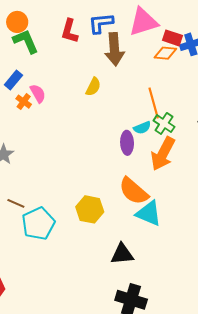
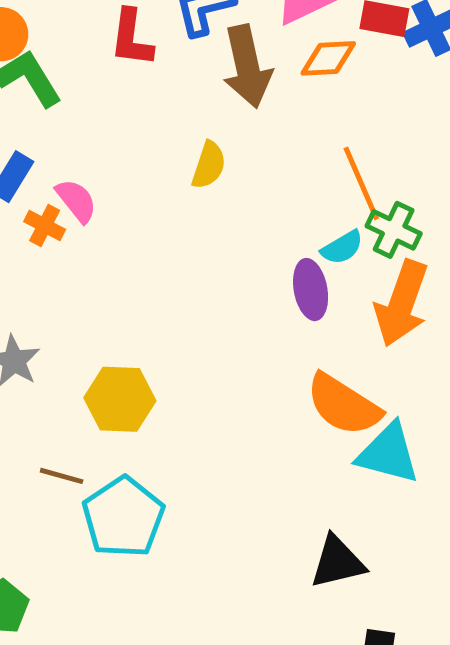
orange diamond: (165, 53) -> (328, 58), moved
yellow hexagon: (90, 209) -> (120, 399), moved

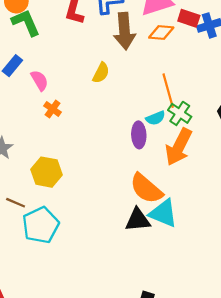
orange cross: (45, 225) -> (53, 109), moved
black triangle: (338, 562) -> (138, 220), moved

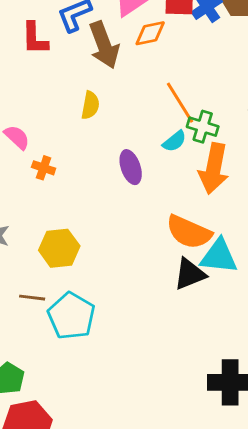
purple ellipse: (139, 135) -> (131, 167), moved

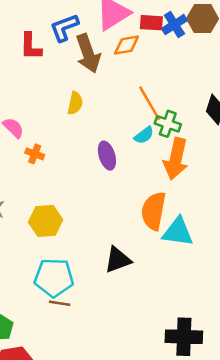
orange semicircle: (189, 232) -> (154, 211), turned 75
black triangle: (190, 274) -> (118, 260), moved
brown line: (32, 298) -> (60, 303), moved
cyan pentagon: (71, 316) -> (54, 278), turned -30

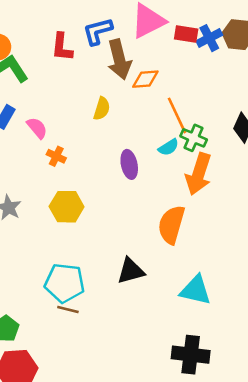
orange diamond: (127, 45) -> (145, 79), moved
yellow hexagon: (46, 221) -> (67, 207), moved
cyan triangle: (178, 232) -> (196, 290), moved

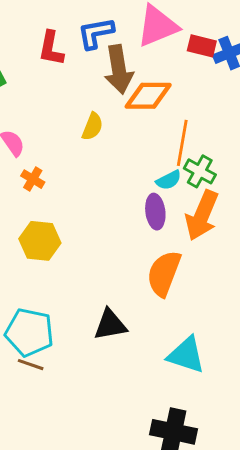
orange diamond: (145, 79) -> (148, 96), size x1.4
orange line: (177, 115) -> (182, 143), turned 30
purple ellipse: (129, 164) -> (155, 212), moved

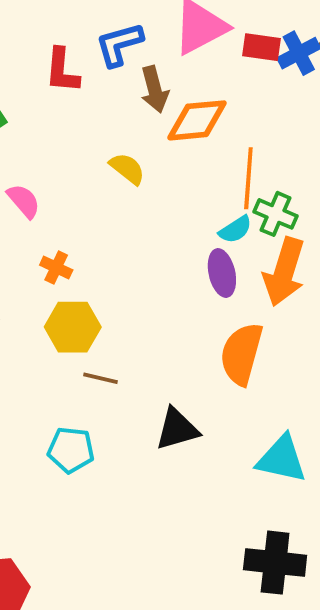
brown arrow: (119, 69) -> (155, 89), size x0.7
yellow semicircle: (92, 127) -> (127, 169), turned -68
orange cross: (33, 179) -> (56, 267), moved
cyan pentagon: (29, 332) -> (71, 450), size x0.7
brown line: (31, 365) -> (101, 378), moved

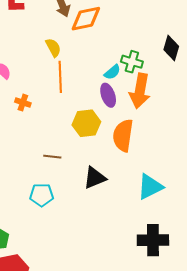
yellow semicircle: (127, 169) -> (53, 48), turned 30
orange line: (248, 178) -> (60, 77), moved
yellow hexagon: (73, 327) -> (86, 123), moved
cyan triangle: (282, 459) -> (150, 187), turned -32

